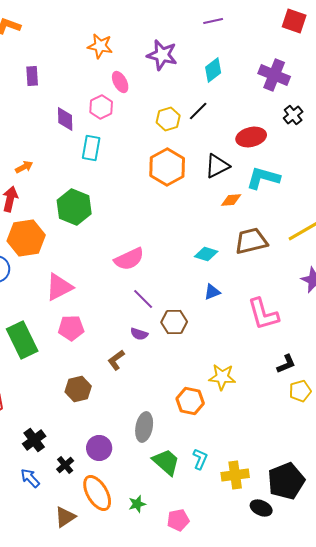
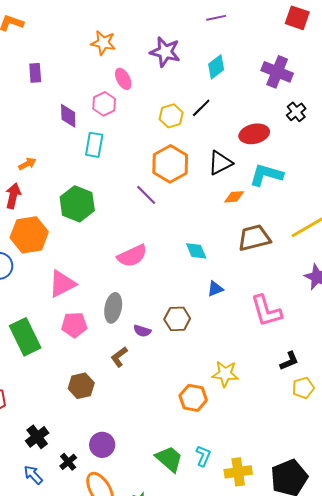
cyan diamond: (206, 254) -> (196, 251), moved, turned 50
purple line: (143, 299) -> (146, 195), moved
gray ellipse: (144, 427) -> (113, 308), moved

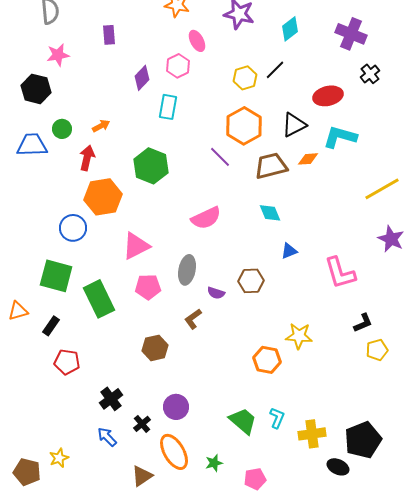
purple diamond: (68, 116) -> (142, 78), turned 45
brown trapezoid: (254, 238) -> (271, 166), moved

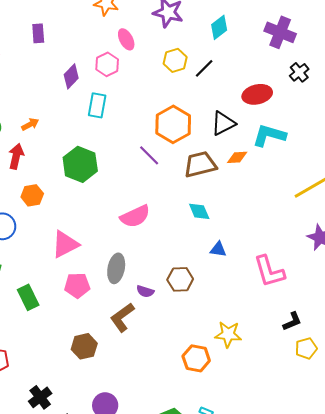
yellow hexagon: (245, 78) -> (175, 60), moved
orange hexagon: (103, 197) -> (32, 195), size x0.6
blue triangle: (289, 251) -> (218, 249), turned 30
green rectangle: (99, 299) -> (28, 297), size x0.7
brown L-shape: (193, 319) -> (122, 317), size x1.4

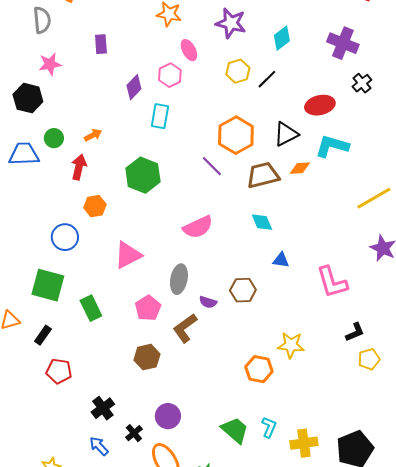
pink pentagon: (77, 285) -> (148, 308), moved, turned -30

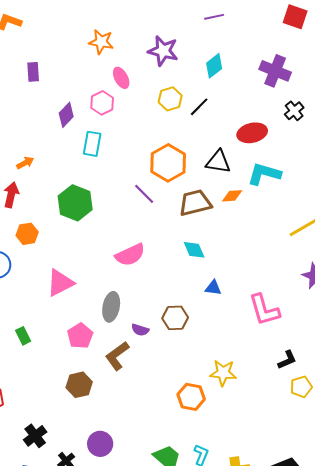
black triangle: (286, 134) -> (218, 162), turned 36
green rectangle: (91, 308) -> (23, 336), size x0.7

